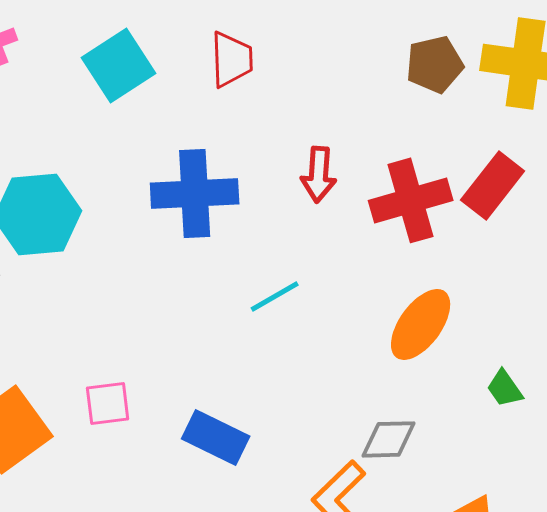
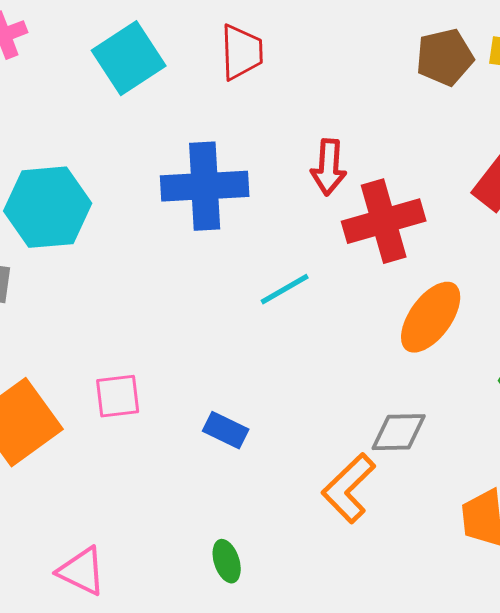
red cross: (411, 200) -> (384, 221), moved
blue rectangle: (216, 437) -> (226, 430), size x0.7

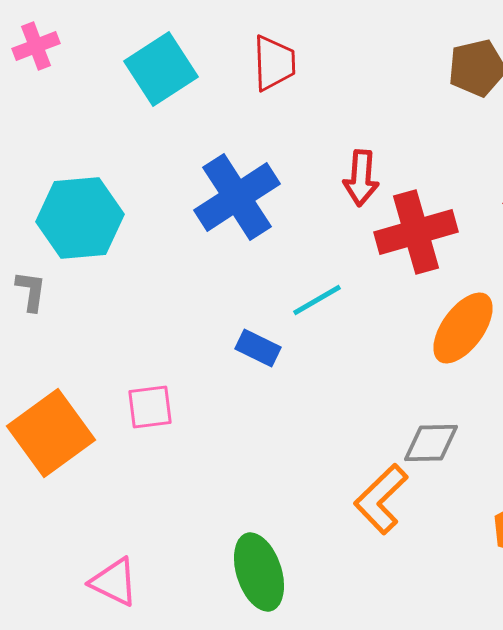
blue cross: (205, 186) -> (237, 197), turned -30
blue rectangle: (226, 430) -> (258, 348), moved
green ellipse: (227, 561) -> (259, 572), size x1.8

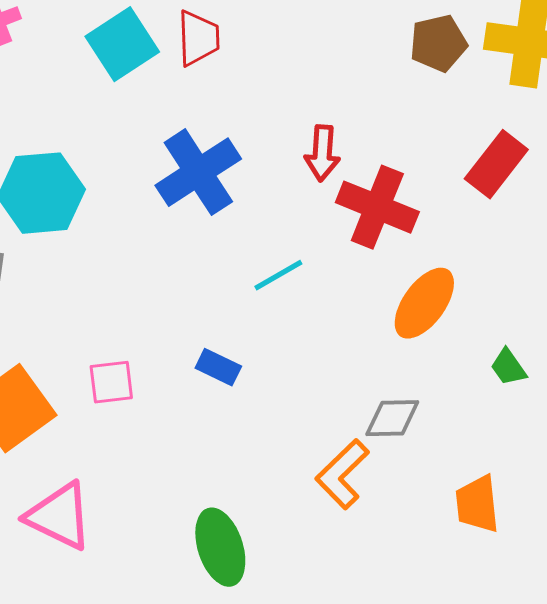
red trapezoid: (274, 63) -> (198, 38), moved
red cross: (416, 232) -> (377, 207), turned 38
blue rectangle: (258, 348) -> (218, 367), moved
pink triangle: (114, 582) -> (59, 516), moved, size x1.4

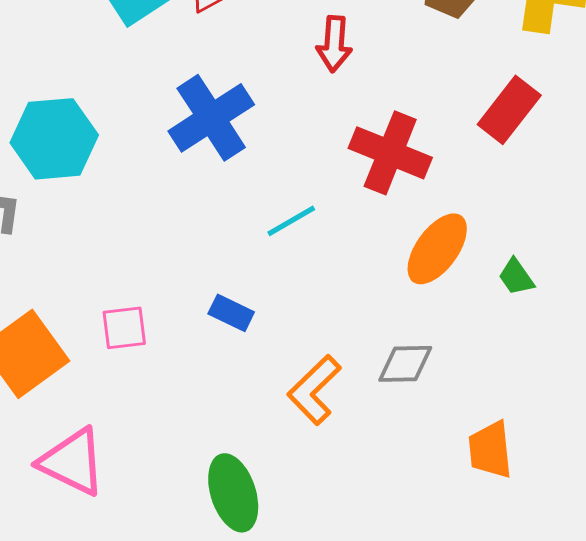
red arrow: (322, 153) -> (334, 44), moved
green trapezoid: (508, 367) -> (516, 277), moved
orange L-shape: (342, 474) -> (314, 390), moved

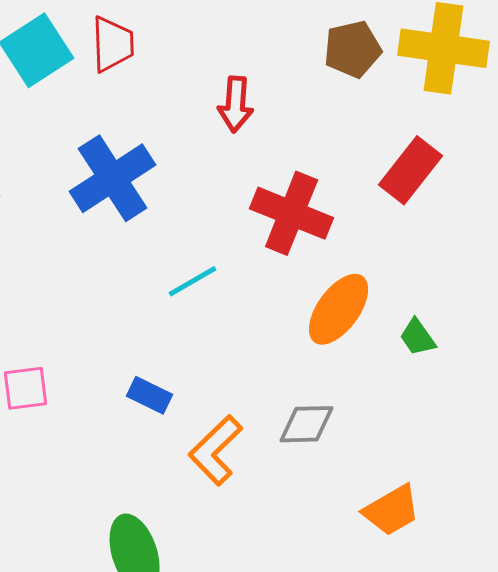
blue rectangle: (231, 313) -> (150, 395), moved
orange trapezoid: (490, 450) -> (392, 510), turned -114

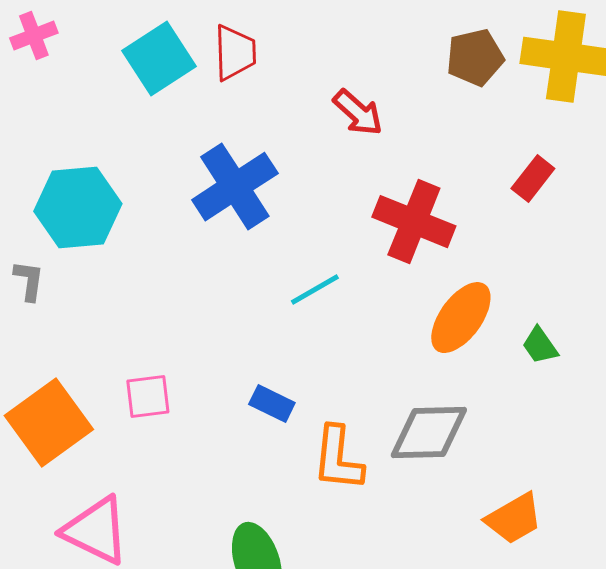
red arrow: (236, 104) -> (358, 113), turned -52
red rectangle: (411, 170) -> (533, 179), size x0.7
gray diamond: (307, 424) -> (429, 433), size x1.4
orange L-shape: (216, 450) -> (338, 459), turned -40

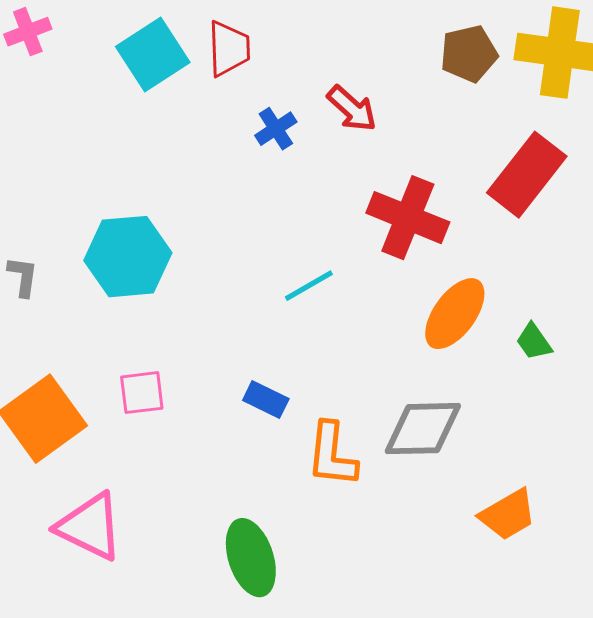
red rectangle: (533, 179) -> (527, 175), size x1.8
blue cross: (235, 187) -> (276, 129), moved, size x0.5
cyan hexagon: (78, 208) -> (128, 257), moved

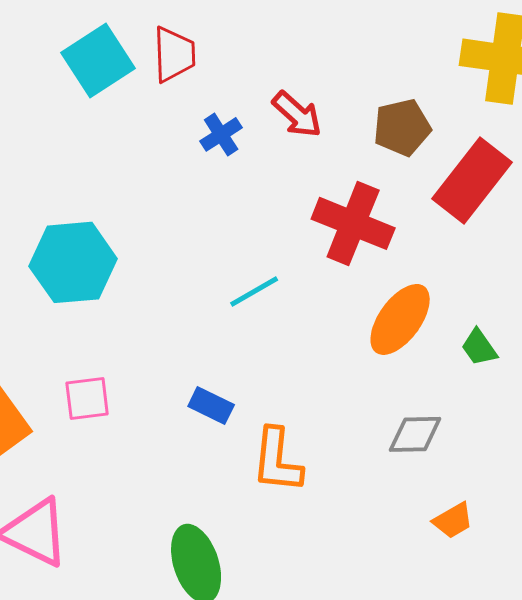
brown pentagon: (469, 54) -> (402, 127), moved
gray diamond: (423, 429) -> (415, 434), moved, size x0.7
orange trapezoid: (508, 515) -> (453, 520), size x0.7

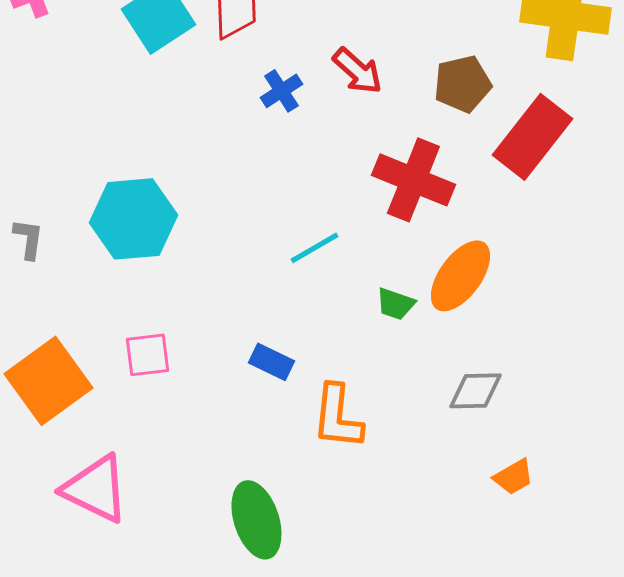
green trapezoid: (479, 347) -> (395, 304), moved, turned -36

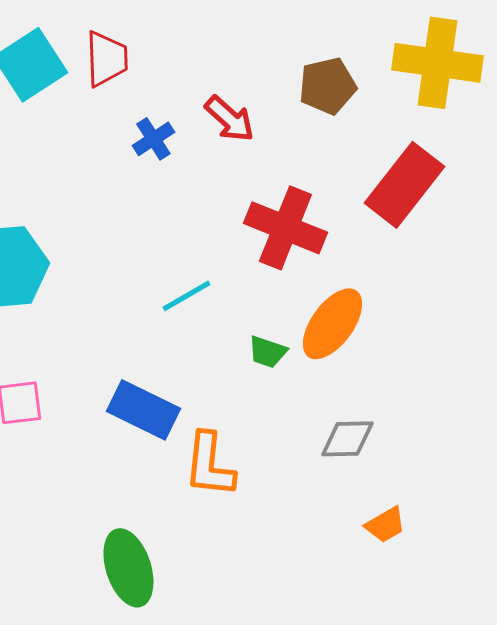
brown pentagon: (462, 84) -> (327, 86), moved
blue rectangle: (271, 362) -> (143, 410), size x1.6

